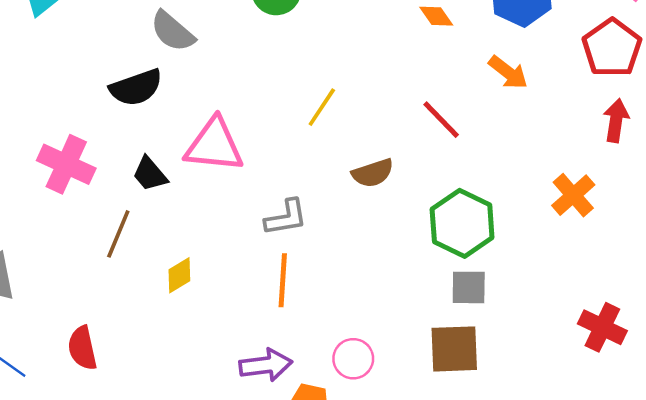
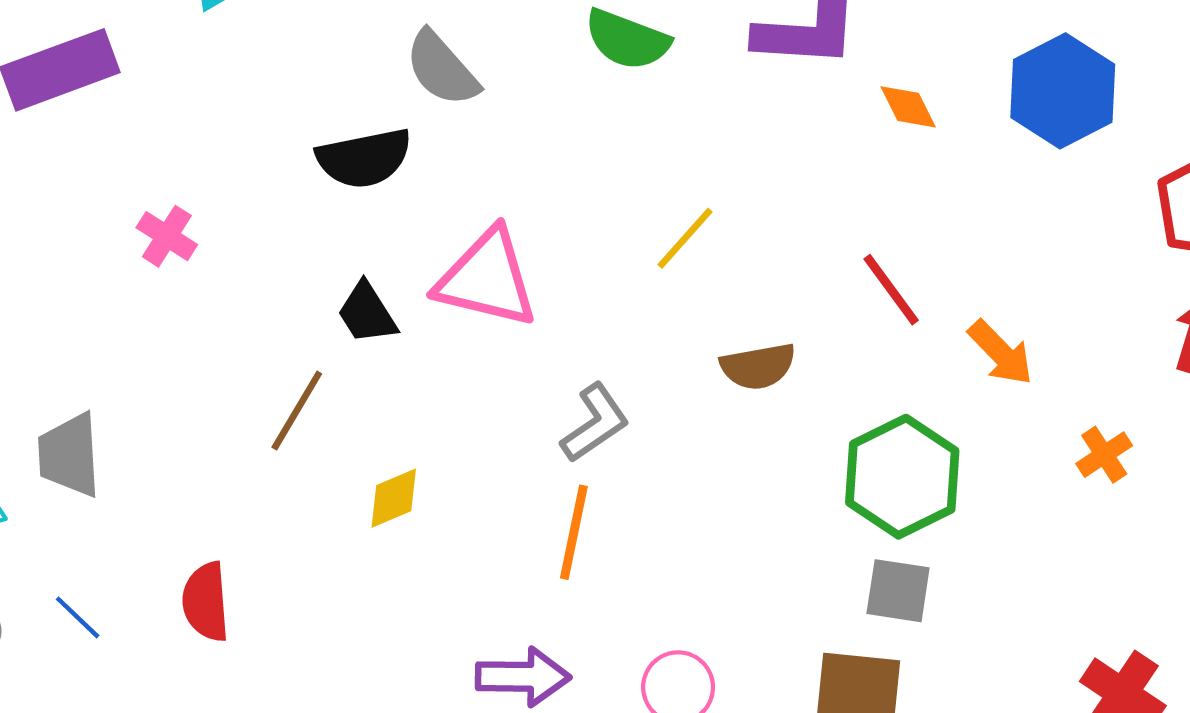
orange arrow: (508, 72) -> (1001, 353), moved
pink cross: (66, 164) -> (167, 236), moved, size x0.6
orange cross: (573, 195) -> (1104, 455), size x0.7
gray L-shape: (286, 218) -> (595, 423), turned -33

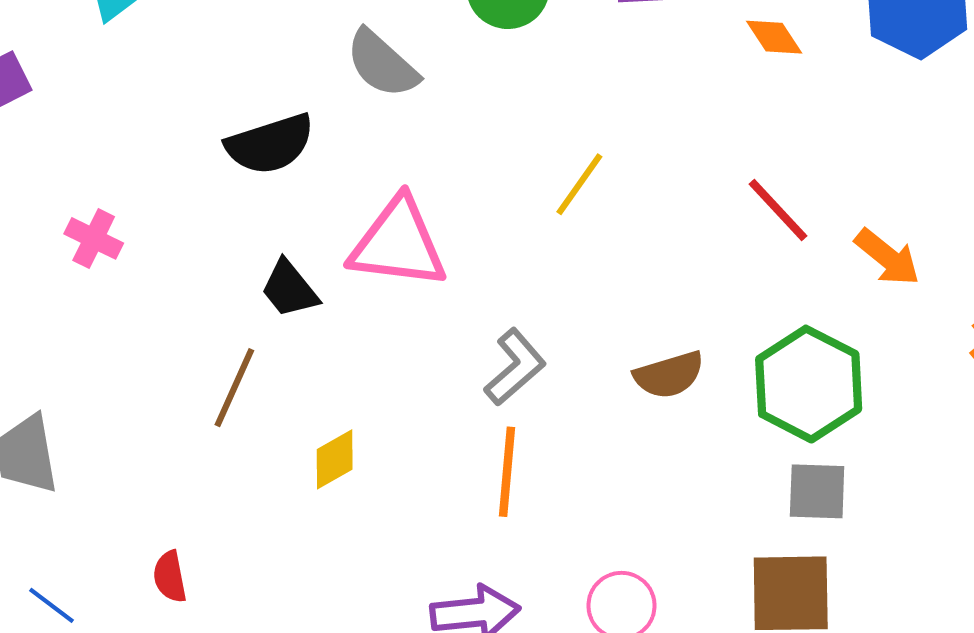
gray semicircle: (442, 69) -> (382, 64), moved
brown semicircle: (758, 366) -> (669, 375), moved
red semicircle: (206, 602) -> (170, 577), size x0.7

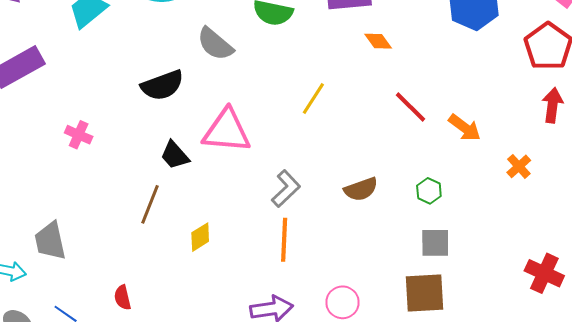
orange diamond: (774, 37) -> (378, 41), moved
green hexagon: (809, 384) -> (429, 191), size x0.5

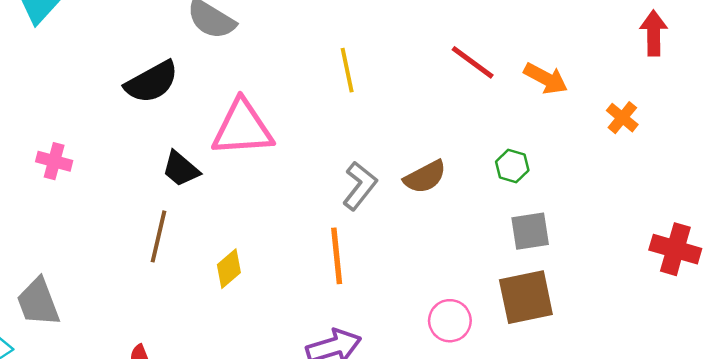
yellow line: (313, 98) -> (347, 70), turned -36
gray L-shape: (286, 189) -> (360, 186), moved
pink circle: (343, 302) -> (450, 321), moved

